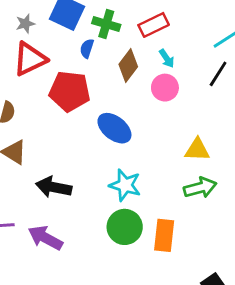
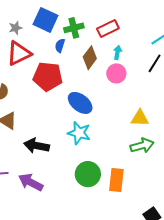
green cross: (106, 24) -> (74, 28), turned -30
cyan arrow: (167, 58) -> (118, 52), turned -136
cyan star: (125, 185) -> (79, 133), moved

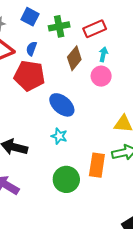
blue square: (45, 20) -> (30, 17), size x0.7
blue semicircle: (60, 46) -> (31, 49), moved
cyan star: (79, 133) -> (59, 136), size x0.7
orange rectangle: (116, 180) -> (97, 165), moved

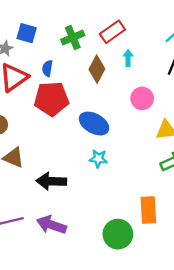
blue square: (30, 17) -> (27, 33), moved
pink circle: (101, 76) -> (142, 98), moved
orange rectangle: (97, 165) -> (148, 210), moved
green circle: (66, 179) -> (118, 234), moved

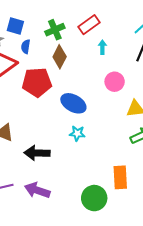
blue semicircle: (47, 68) -> (26, 47), moved
brown diamond: (97, 69) -> (60, 57), moved

